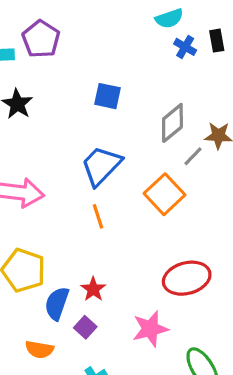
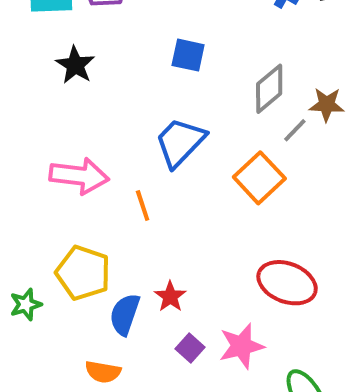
orange line: (98, 216) -> (143, 206), moved
red ellipse: (187, 278) -> (287, 283), turned 36
purple square: (85, 327) -> (190, 348), moved

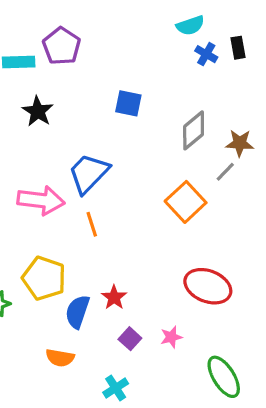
gray line: (295, 130) -> (225, 172), moved
blue trapezoid: (180, 142) -> (89, 173), moved
pink star: (241, 346) -> (171, 337), size x0.6

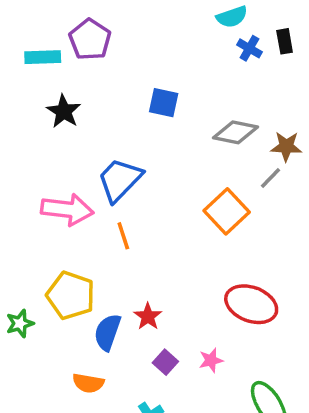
gray diamond: (194, 130) -> (235, 132), turned 51

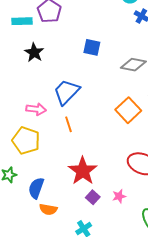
pink arrow: (67, 210) -> (36, 109), size x0.7
yellow pentagon: (71, 295) -> (26, 141), moved
red star: (148, 316) -> (83, 171), size x1.8
blue semicircle: (107, 332) -> (36, 188), moved

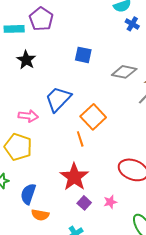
orange square: (128, 110) -> (93, 117), moved
orange line: (69, 124) -> (80, 139), moved

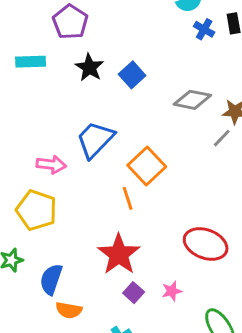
cyan rectangle: (14, 29) -> (31, 62), moved
blue square: (83, 55) -> (132, 75), turned 36
black star: (26, 60) -> (89, 68), moved

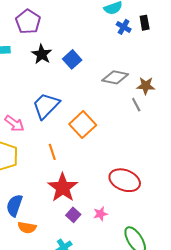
gray line: (222, 138) -> (136, 105), turned -72
pink arrow: (51, 165) -> (14, 124), turned 30
orange line: (128, 198) -> (52, 152), moved

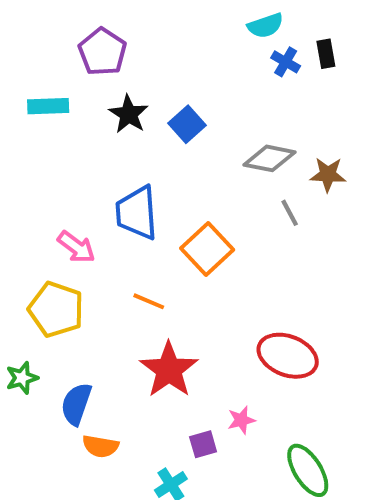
gray line: (136, 105) -> (290, 213), moved
blue trapezoid: (46, 106) -> (137, 213), turned -48
orange line: (52, 152) -> (149, 301), turned -49
purple square: (73, 215) -> (203, 444), moved, turned 32

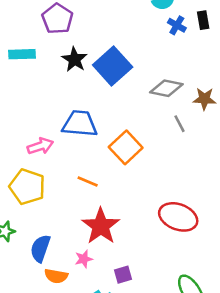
blue square: (187, 124) -> (113, 66), size x1.6
blue trapezoid: (137, 213) -> (80, 124), turned 99
pink arrow: (76, 247) -> (40, 146), turned -55
pink star: (241, 420) -> (84, 259), moved

